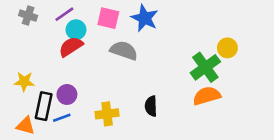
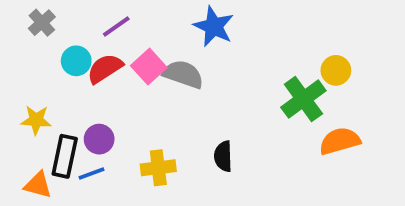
purple line: (64, 14) -> (116, 26), moved
gray cross: (28, 16) -> (42, 23), turned 30
pink square: (108, 18) -> (149, 67), moved, turned 35
cyan circle: (76, 30) -> (76, 61), moved
orange semicircle: (207, 96) -> (340, 141), moved

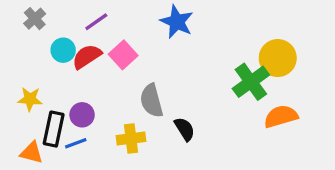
yellow circle: (336, 70) -> (278, 58), size x1.5
gray semicircle: (183, 74) -> (151, 101), moved, turned -124
black semicircle: (223, 156) -> (185, 129), turned 150

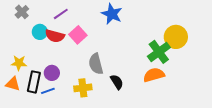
red semicircle: (87, 56) -> (55, 36), turned -132
orange semicircle: (281, 116) -> (154, 75), moved
orange triangle: (32, 153) -> (13, 84), moved

